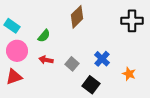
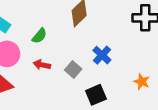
blue cross: (102, 59) -> (102, 55), moved
black square: (91, 85) -> (96, 95), turned 30

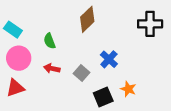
green semicircle: (39, 36) -> (50, 41), turned 119
orange star: (142, 82) -> (128, 89), moved

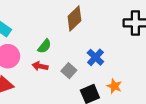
green semicircle: (50, 41) -> (44, 46), moved, turned -120

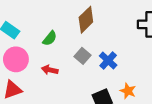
green semicircle: (44, 46) -> (50, 38), moved
gray square: (69, 71) -> (82, 56), moved

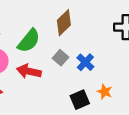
green semicircle: (50, 38) -> (29, 41), size x1.6
red arrow: (50, 70) -> (29, 71), size x1.5

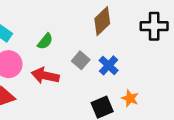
brown diamond: (64, 23) -> (102, 21), moved
green semicircle: (29, 41) -> (45, 41), size x0.6

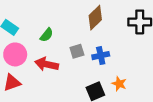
gray square: (81, 60) -> (77, 51), turned 32
blue cross: (109, 65) -> (101, 56), turned 35

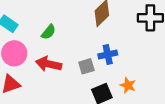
gray square: (77, 51) -> (86, 66), moved

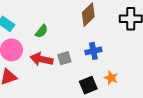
gray square: (86, 66) -> (64, 58), moved

